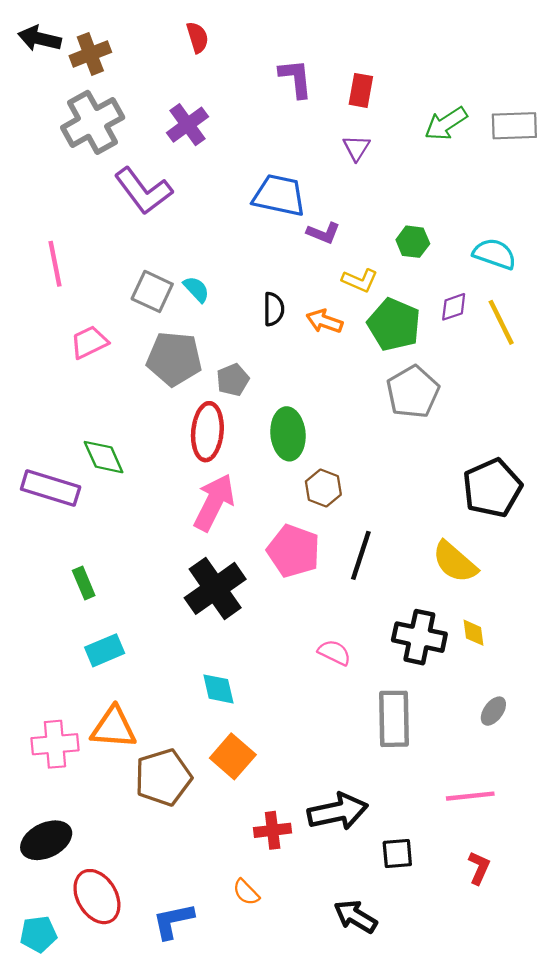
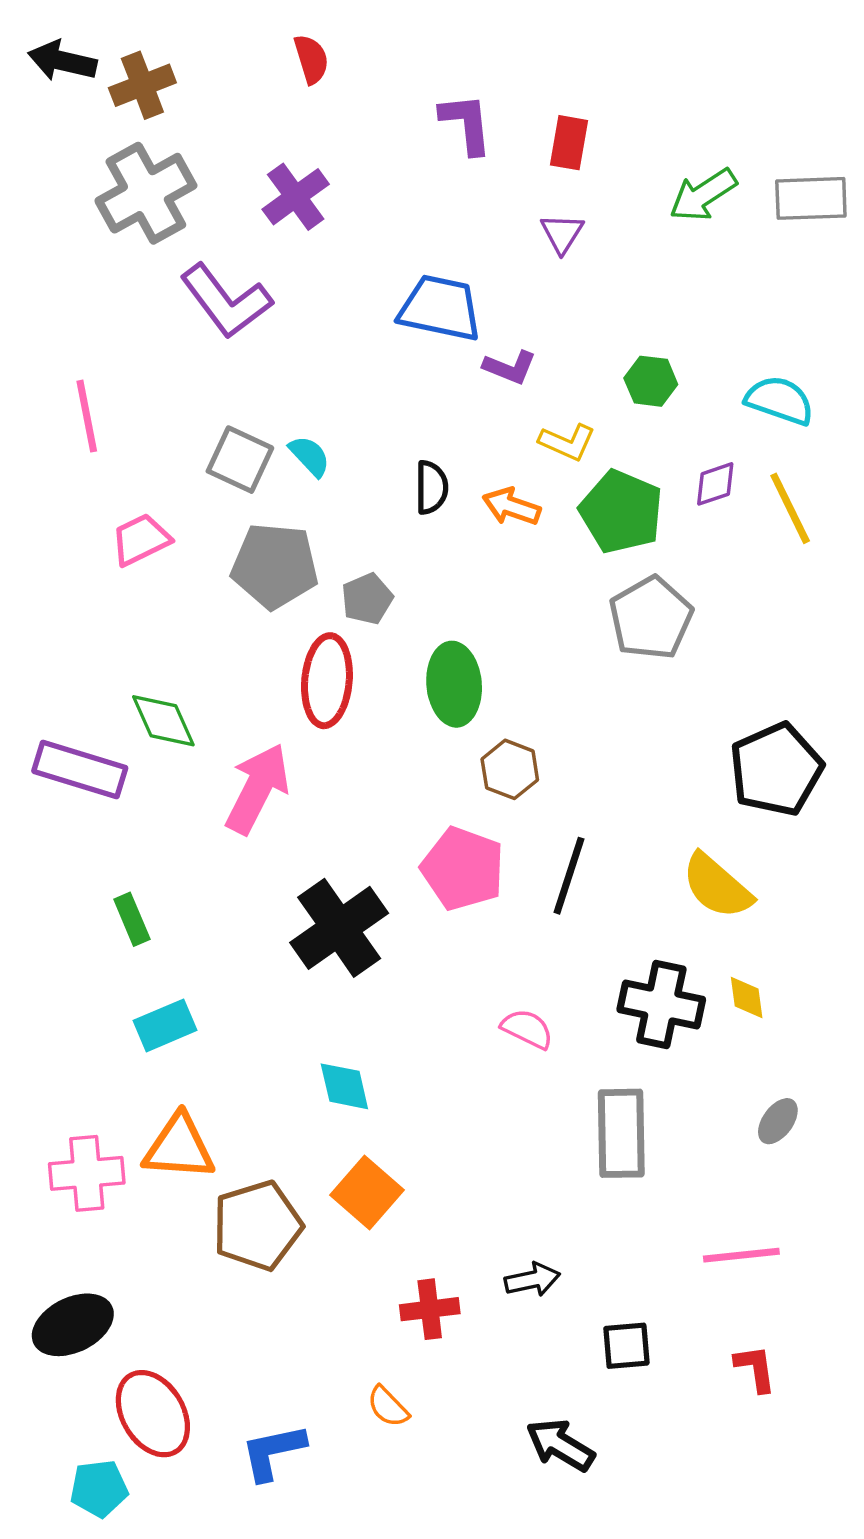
pink arrow: (214, 502) -> (257, 789), moved
black arrow: (338, 812) -> (532, 1280), size x0.6
red L-shape: (479, 868) -> (755, 1368), turned -32
cyan pentagon: (38, 934) -> (99, 1488), moved

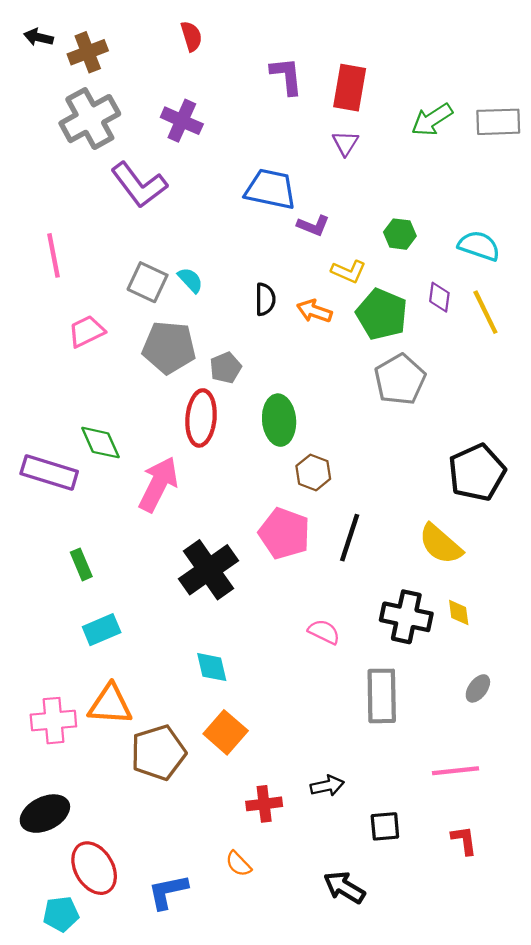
black arrow: (62, 61) -> (38, 37), size x0.7
red rectangle: (569, 143) -> (350, 88), size x1.4
purple cross: (296, 197) -> (182, 121), turned -30
purple diamond: (715, 484) -> (439, 297), turned -64

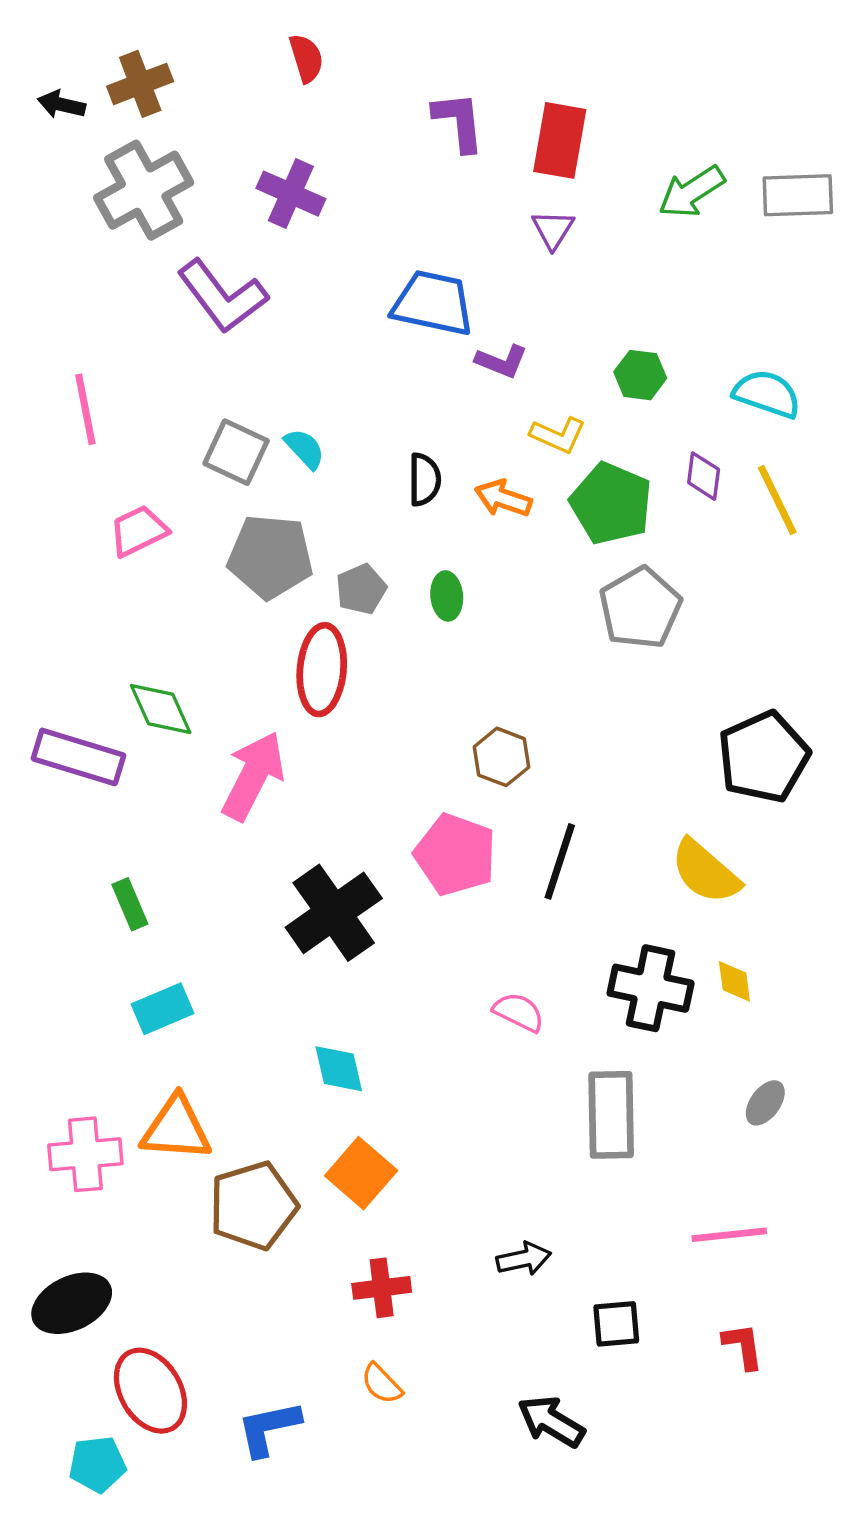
black arrow: (38, 37) -> (61, 104), moved
green ellipse: (279, 420) -> (447, 596), moved, size x0.6
red cross: (264, 804) -> (382, 1288), moved

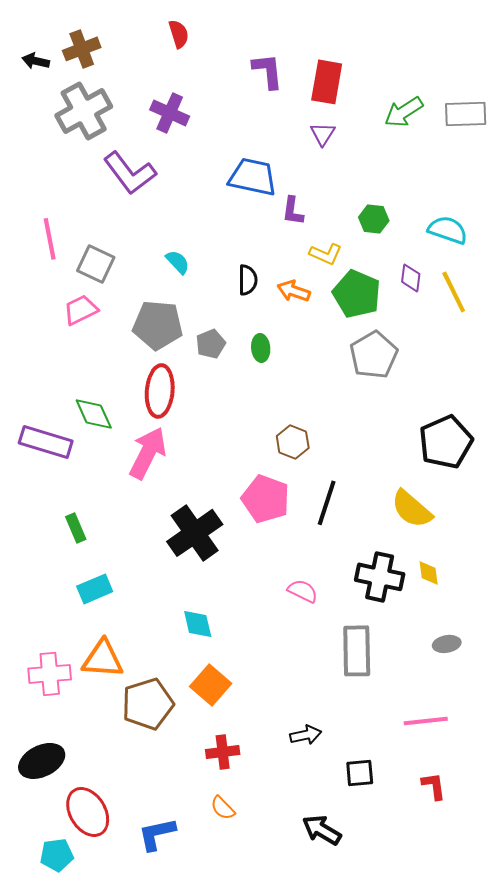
purple L-shape: (502, 361) -> (293, 211), turned 76
gray square: (236, 452) -> (96, 264), moved
red ellipse: (322, 670) -> (160, 391), moved
gray ellipse: (765, 1103) -> (447, 644), turned 44

